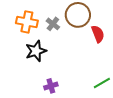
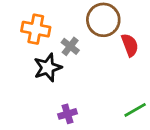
gray cross: (53, 24) -> (70, 46), moved

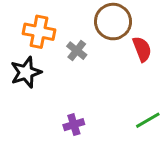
black star: (48, 68) -> (26, 72), moved

